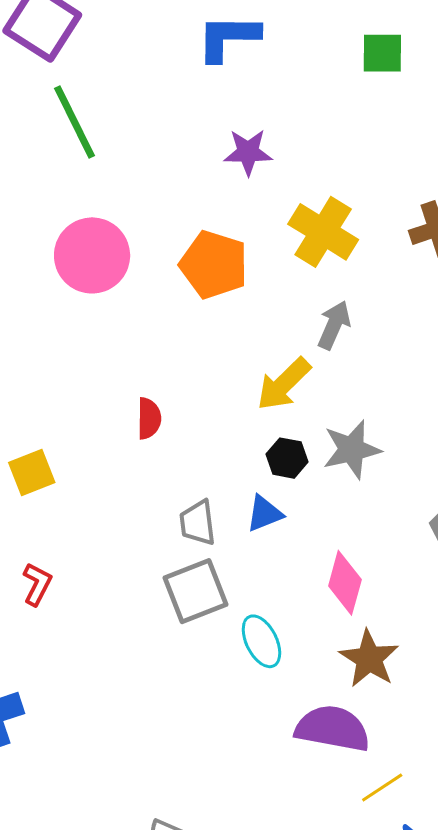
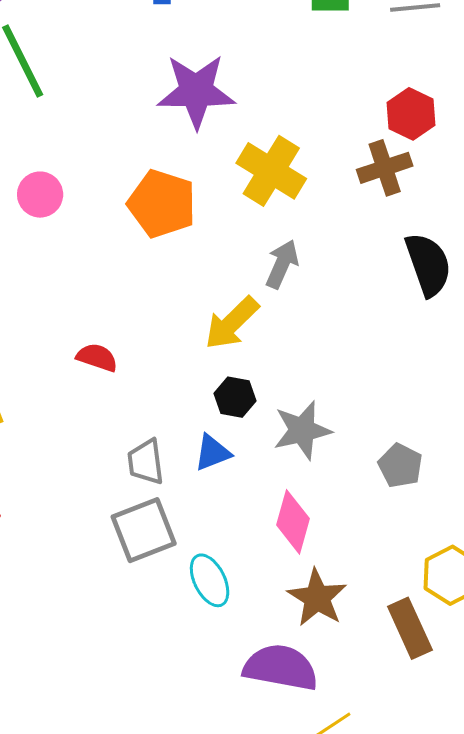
purple star: (248, 152) -> (196, 91), size x1.6
pink circle: (92, 255) -> (40, 195), size x0.6
red semicircle: (149, 418) -> (97, 357), turned -72
gray star: (352, 450) -> (302, 430), moved

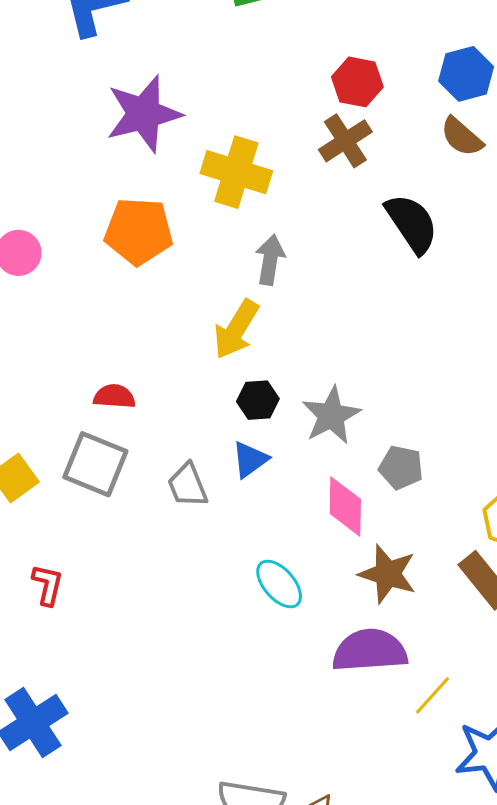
gray pentagon: (400, 466) -> (401, 467), moved
gray square: (144, 530) -> (95, 464), moved, turned -32

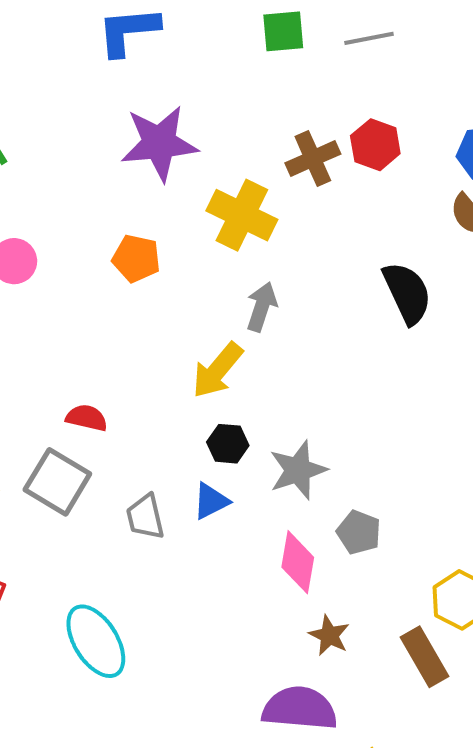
brown cross: (345, 141) -> (313, 159), moved
orange pentagon: (139, 231) -> (136, 258), size x0.7
brown star: (388, 574) -> (329, 635), size x0.7
cyan ellipse: (279, 584) -> (96, 641), moved, size x1.4

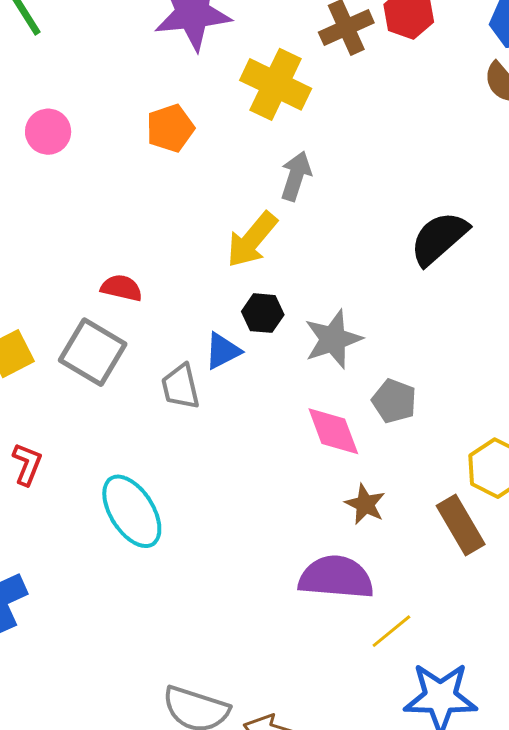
orange pentagon: (136, 258) -> (170, 128), turned -30
black semicircle: (407, 293) -> (439, 238), moved, turned -106
blue triangle: (211, 501) -> (223, 351), moved
pink diamond: (298, 562) -> (333, 431), turned -30

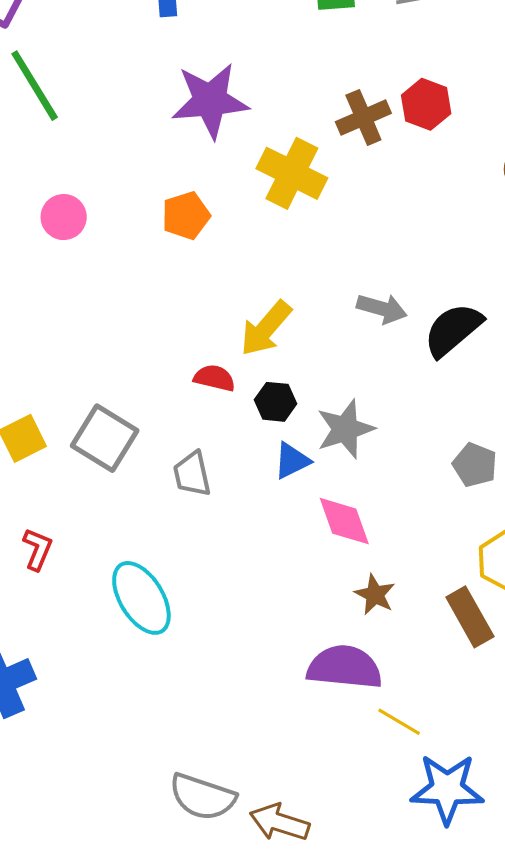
gray arrow: (296, 176) -> (382, 309), moved, turned 87
red semicircle: (121, 288) -> (214, 378), moved
blue triangle: (223, 351) -> (292, 461), moved
gray pentagon: (394, 401) -> (475, 465), moved
yellow line: (391, 631) -> (399, 722), turned 69

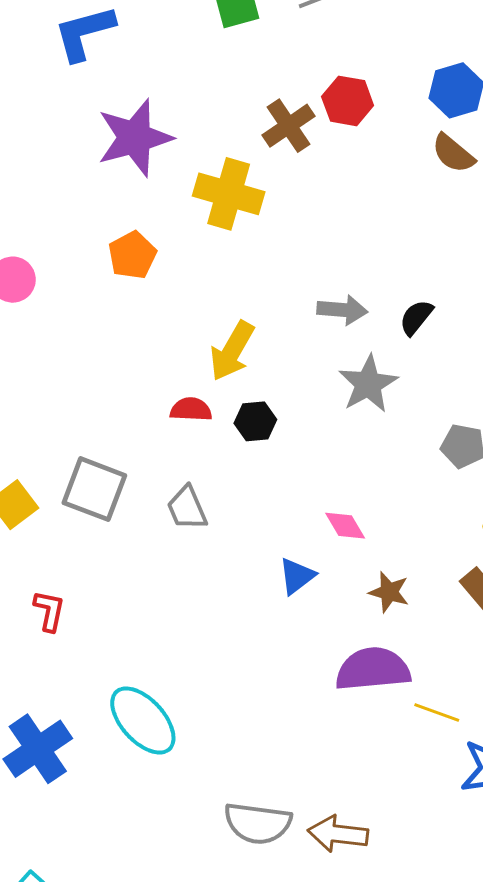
black semicircle: (453, 330) -> (416, 317), size x0.6
gray star: (345, 429) -> (368, 384), moved
blue triangle: (292, 461) -> (297, 576), moved
pink diamond: (344, 521) -> (345, 526), size x0.7
cyan ellipse: (141, 598) -> (143, 720), moved

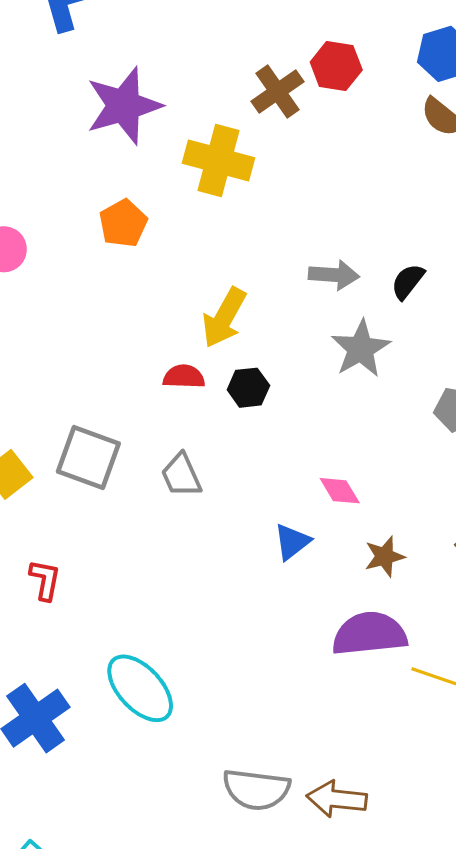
brown star: (389, 592) -> (384, 556), turned -30

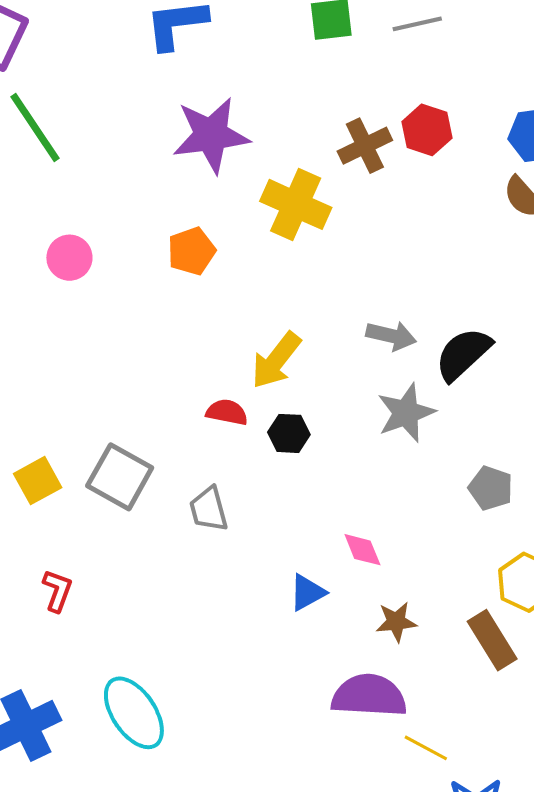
black semicircle: (408, 281) -> (463, 354), size x1.6

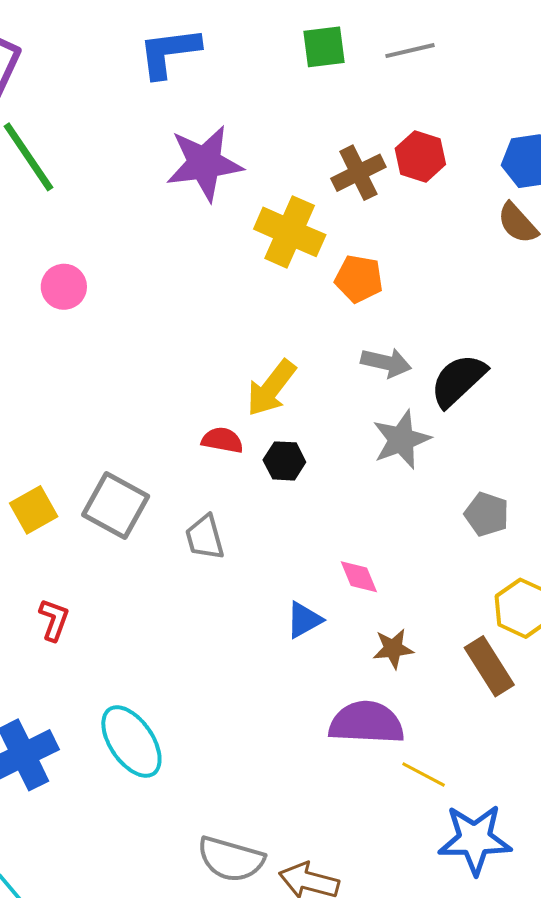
orange pentagon: (192, 251) -> (359, 279), moved, turned 30

